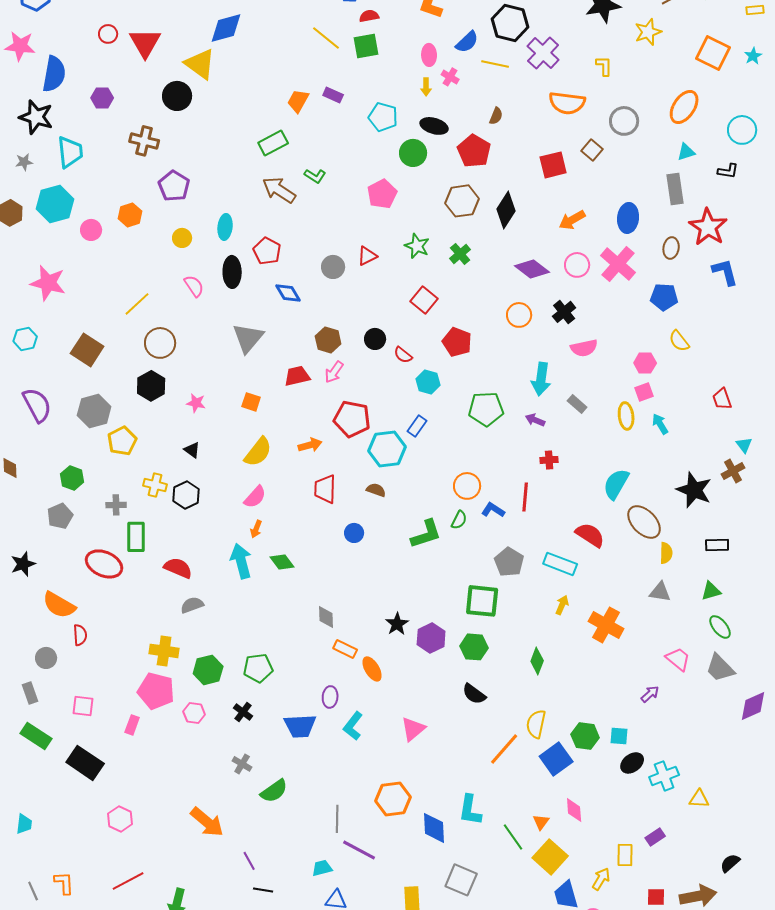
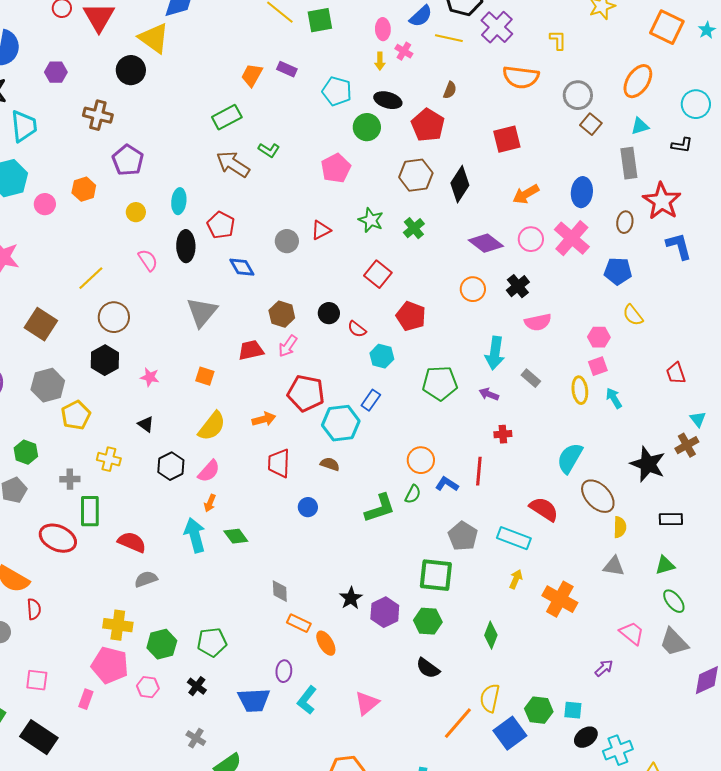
brown square: (592, 150) -> (591, 124), moved
black hexagon: (186, 495) -> (171, 466), moved

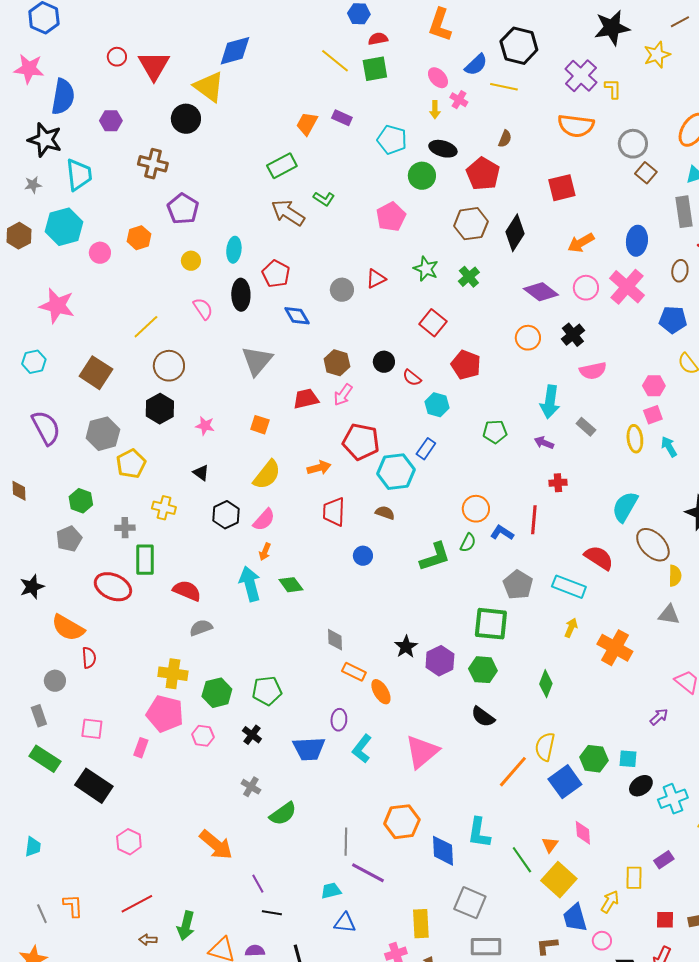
purple cross: (497, 27) -> (581, 76), moved
pink ellipse: (383, 29) -> (438, 78), turned -40
green pentagon: (440, 383) -> (495, 432), size x0.7
pink triangle: (367, 703) -> (422, 752), size x1.4

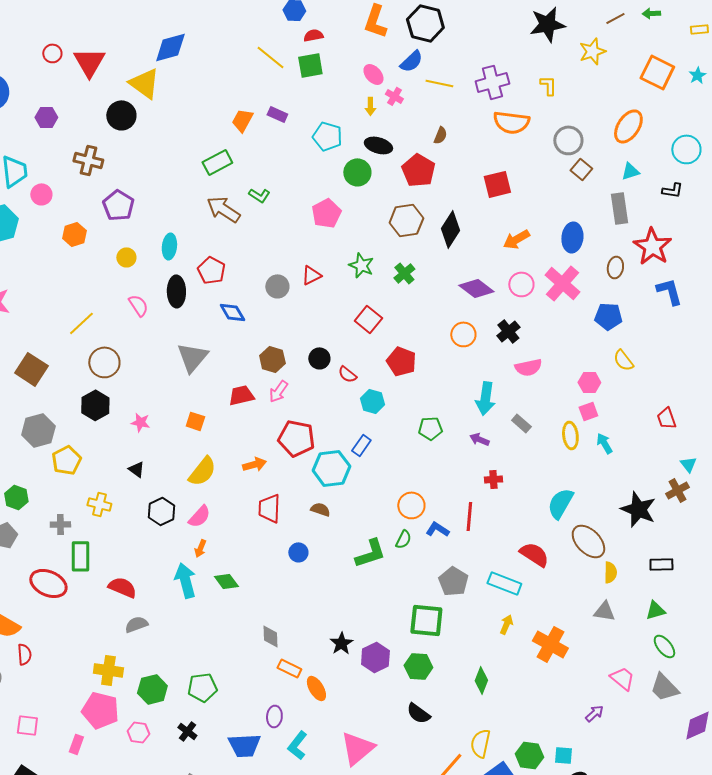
black hexagon: (519, 46) -> (425, 23), moved
purple cross: (581, 76) -> (492, 82), moved, turned 32
pink circle: (100, 253) -> (41, 194), moved

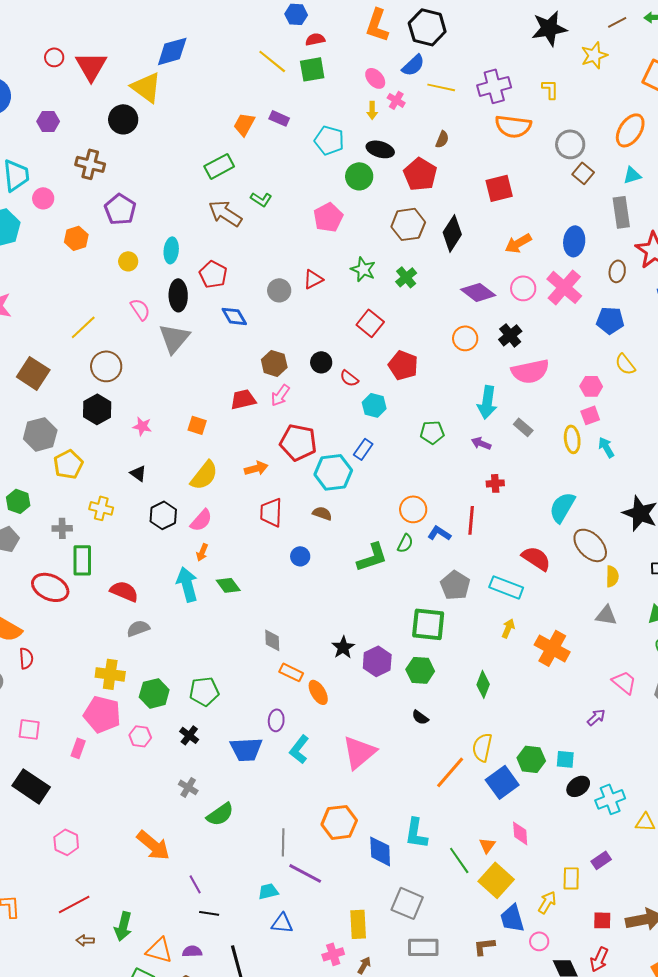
gray triangle: (192, 357) -> (174, 338), moved
pink semicircle: (528, 367) -> (530, 371), size x1.4
black semicircle: (418, 713) -> (420, 717), size x0.7

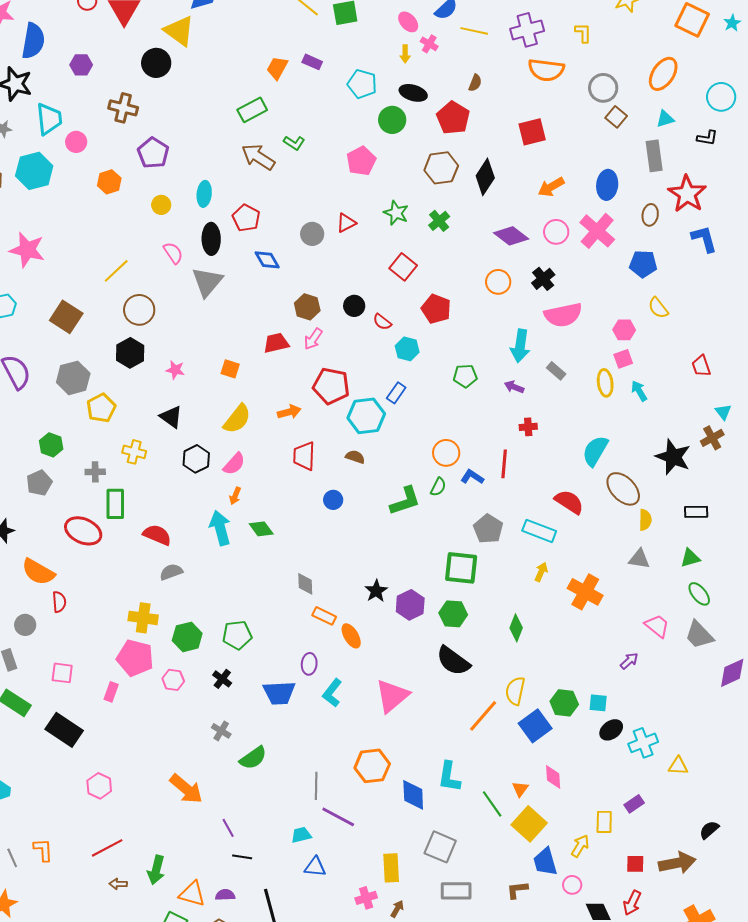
black triangle: (138, 473) -> (171, 417), size x1.4
black semicircle: (420, 717) -> (453, 661), size x2.0

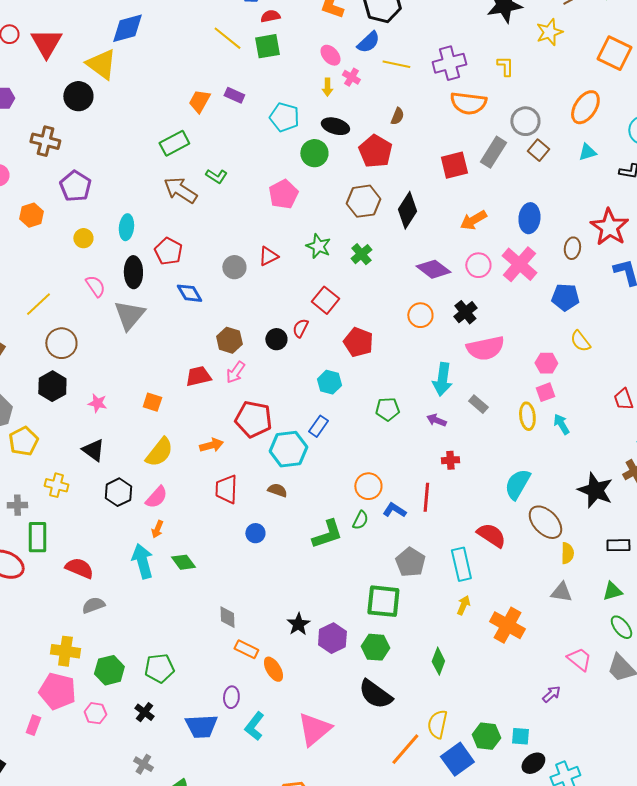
gray rectangle: (654, 156) -> (493, 152), moved, turned 40
red semicircle: (382, 322) -> (300, 328), moved, turned 78
cyan rectangle: (539, 531) -> (461, 564), turned 56

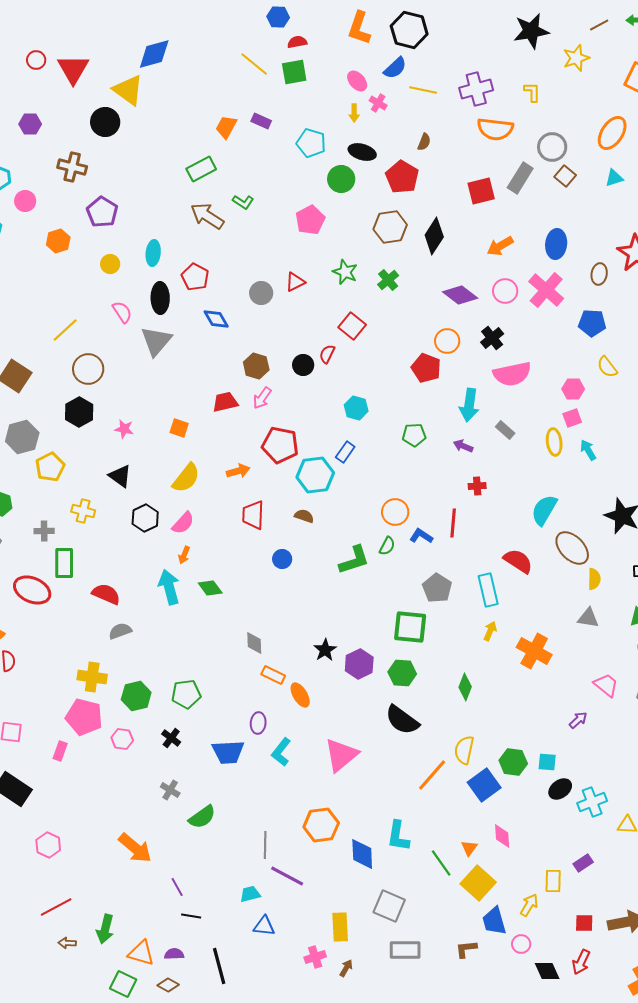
red pentagon: (358, 342) -> (426, 368), moved

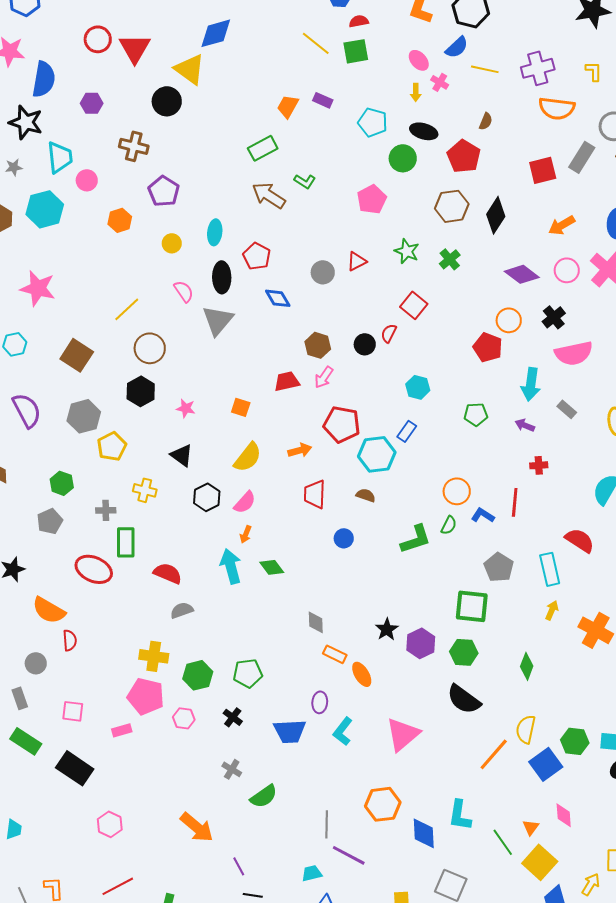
red circle: (36, 60) -> (98, 39), size x1.4
pink rectangle: (60, 751) -> (122, 730), turned 54

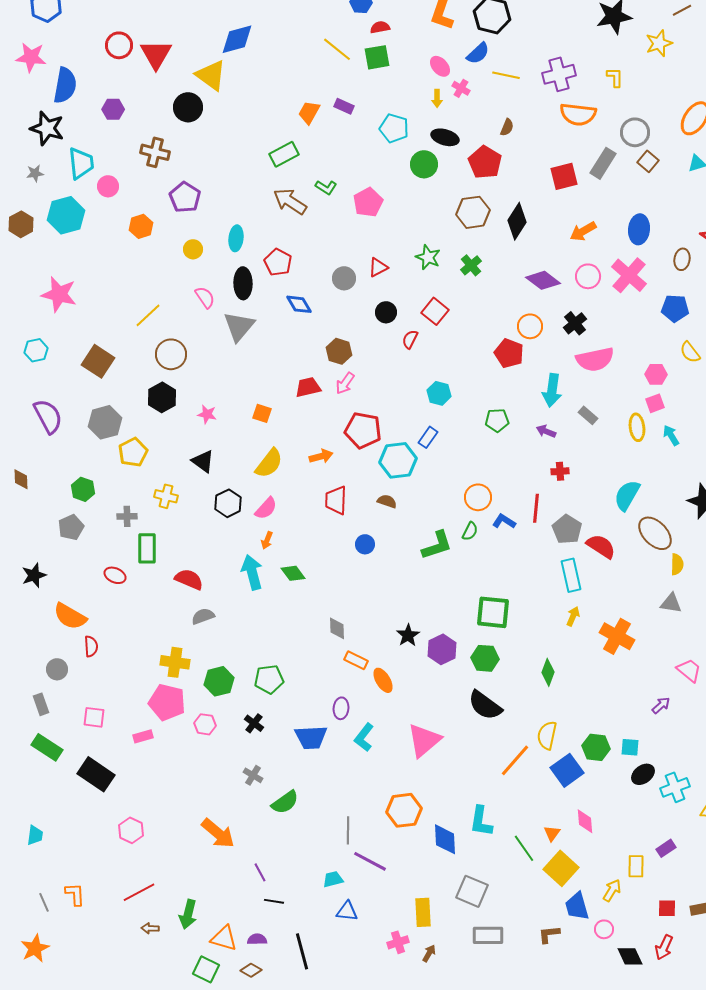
pink pentagon: (372, 199) -> (368, 202), moved
black circle: (365, 344) -> (386, 312), moved
gray pentagon: (499, 567) -> (567, 529), moved
red ellipse: (94, 569) -> (115, 575), size x0.6

